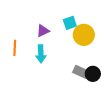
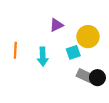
cyan square: (70, 23) -> (73, 52), moved
purple triangle: (43, 31) -> (56, 25), moved

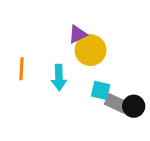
yellow circle: (88, 37) -> (91, 50), moved
cyan square: (73, 52) -> (101, 90), moved, turned 32

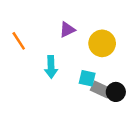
yellow circle: (91, 50) -> (102, 43), moved
orange line: (22, 69) -> (19, 41), moved, turned -36

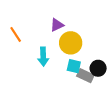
yellow circle: (102, 43) -> (71, 43), moved
black circle: (116, 92) -> (98, 68), moved

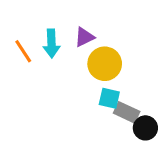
cyan arrow: (43, 57) -> (51, 43), moved
black circle: (98, 68) -> (145, 128), moved

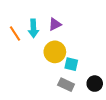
yellow circle: (105, 64) -> (55, 52), moved
gray rectangle: (127, 112) -> (66, 85), moved

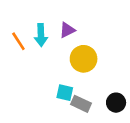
yellow circle: (55, 52) -> (84, 59), moved
cyan square: (71, 64) -> (65, 93), moved

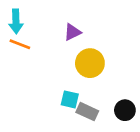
cyan arrow: (41, 35) -> (16, 21), moved
orange line: (18, 41) -> (20, 44), turned -36

